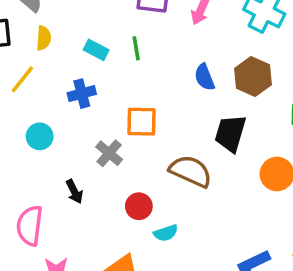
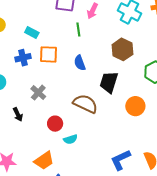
green line: (136, 48) -> (78, 30), moved
blue semicircle: (204, 77) -> (80, 63), moved
orange square: (141, 122) -> (48, 54), moved

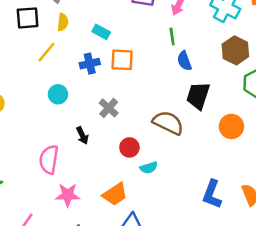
green line: (78, 30) -> (172, 36), moved
brown hexagon: (122, 49) -> (235, 50), moved
blue semicircle: (80, 63) -> (184, 61), moved
blue L-shape: (121, 160) -> (212, 194), turned -45

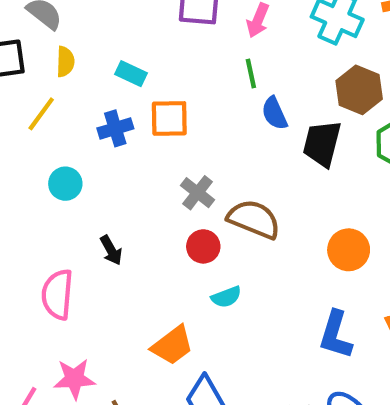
black trapezoid: (198, 96) -> (322, 144), moved
gray cross: (109, 108) -> (198, 193), moved
orange circle: (231, 126) -> (349, 250), moved
red circle: (129, 147) -> (203, 246), moved
pink star: (68, 195) -> (74, 379), moved

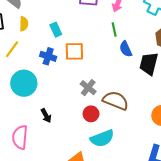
cyan rectangle: (131, 74) -> (56, 30), turned 40
blue cross: (115, 128) -> (48, 56), turned 35
cyan circle: (65, 184) -> (24, 83), size x1.6
cyan semicircle: (226, 297) -> (102, 138), size x1.6

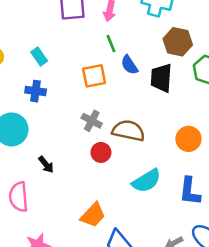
orange square: (74, 51) -> (94, 76), moved
cyan semicircle: (102, 138) -> (146, 181), moved

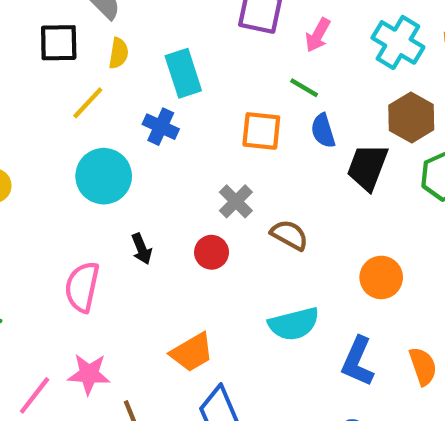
green line: (111, 44) -> (304, 88), turned -54
cyan rectangle: (39, 56) -> (183, 73), size x1.5
brown semicircle: (128, 131) -> (289, 235), size x0.7
red circle: (101, 152) -> (212, 252), moved

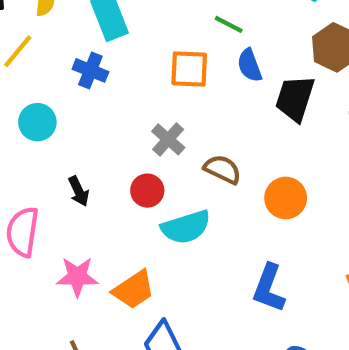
cyan circle: (104, 176) -> (37, 122), size x0.7
orange circle: (381, 277) -> (286, 198), moved
cyan semicircle: (294, 324) -> (186, 227), moved
blue L-shape: (358, 361) -> (269, 288), moved
pink star: (89, 374) -> (77, 277), moved

